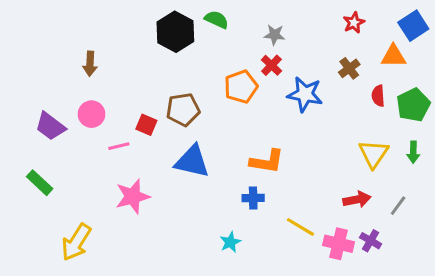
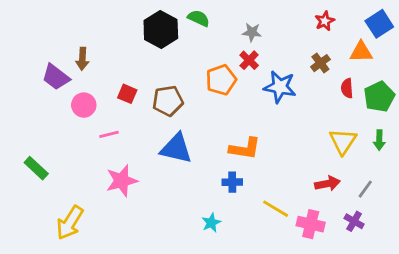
red square: (146, 125) -> (127, 94), moved
purple trapezoid: (50, 126) -> (56, 77), moved
purple cross: (371, 241) -> (354, 221), moved

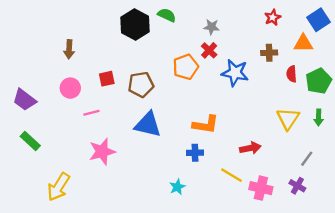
brown cross: (320, 63) -> (269, 53), turned 35
purple trapezoid: (56, 77) -> (24, 100), moved
red square: (127, 94) -> (107, 79), turned -35
red arrow: (327, 183) -> (250, 148), moved

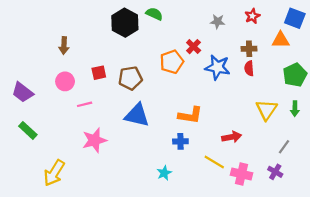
blue square: (319, 20) -> (295, 18), turned -36
gray star: (211, 27) -> (218, 22), moved
red semicircle: (291, 74) -> (249, 68), moved

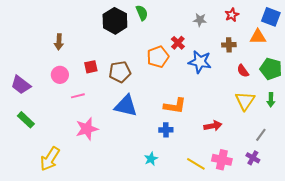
green semicircle: (154, 14) -> (142, 13), turned 42
red semicircle: (249, 68) -> (243, 71), moved, turned -32
green pentagon: (295, 75) -> (271, 69), turned -30
yellow line: (214, 162) -> (196, 164), moved

